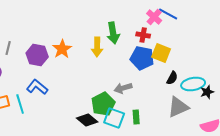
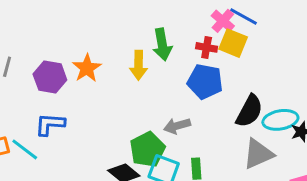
yellow square: (161, 53) -> (233, 43), moved
black semicircle: (172, 78) -> (249, 111), size x1.6
blue L-shape: (37, 87) -> (50, 124), turned -35
cyan line: (20, 104) -> (25, 149), turned -36

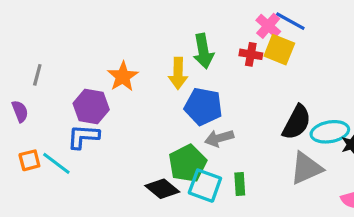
purple hexagon: (50, 77) -> (91, 107), moved
blue pentagon: (205, 81) -> (203, 107), moved

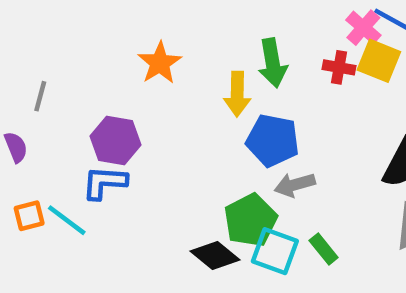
orange star: (123, 76) -> (160, 63), moved
green rectangle: (240, 184) -> (324, 249), turned -35

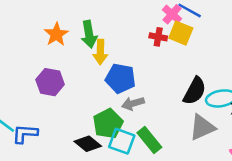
green arrow: (273, 63) -> (89, 34), moved
purple hexagon: (115, 140) -> (50, 82), moved
blue L-shape: (104, 183) -> (25, 134), moved
green rectangle: (324, 249) -> (149, 140), size x1.5

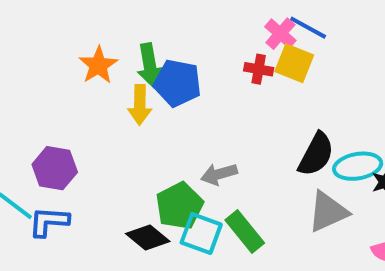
yellow arrow: (100, 52) -> (140, 105), moved
blue pentagon: (120, 78) -> (177, 83), moved
purple hexagon: (50, 82) -> (55, 168), moved

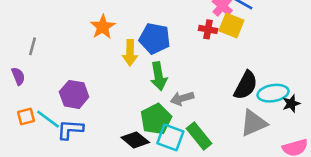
green arrow: (150, 65) -> (159, 76), moved

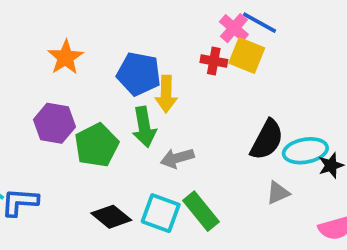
yellow arrow: (130, 53) -> (166, 94), moved
purple hexagon: (74, 94) -> (54, 123), moved
green pentagon: (156, 119) -> (97, 145), moved
gray triangle: (254, 123) -> (278, 193), size x0.6

